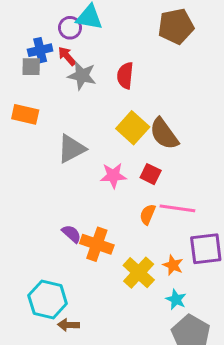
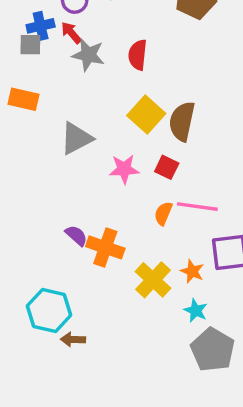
brown semicircle: (164, 134) -> (182, 121), turned 48

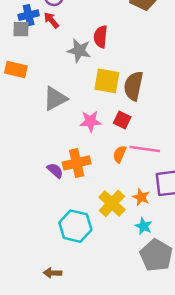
gray star: (88, 55) -> (79, 51), moved
yellow square: (146, 115) -> (107, 81), turned -32
orange cross: (105, 247) -> (77, 163), moved, turned -32
cyan hexagon: (49, 311) -> (75, 226), moved
brown arrow: (73, 339) -> (53, 273), moved

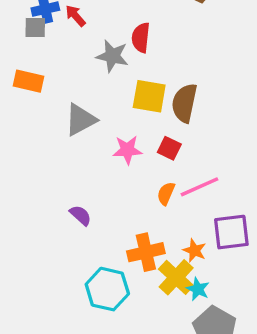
pink line: (145, 149) -> (200, 187), turned -32
orange cross: (77, 163) -> (146, 252), moved
yellow cross: (112, 203) -> (176, 277), moved

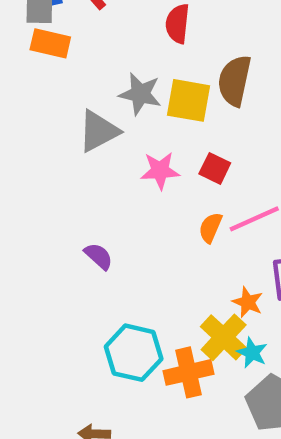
gray star: (112, 56) -> (140, 94), moved
orange rectangle: (29, 81) -> (50, 43), moved
brown semicircle: (184, 103) -> (235, 81), moved
orange cross: (146, 252) -> (188, 372), moved

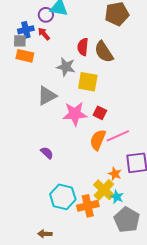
brown semicircle: (235, 81) -> (104, 52), moved, turned -45
gray star: (140, 94) -> (66, 67), moved
pink star: (160, 171) -> (75, 114), size x1.4
orange semicircle: (210, 228) -> (98, 140), size x1.5

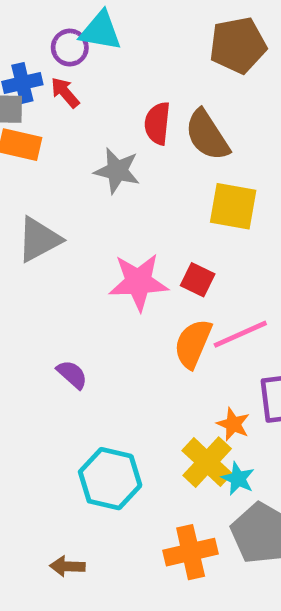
yellow square: (88, 82) -> (233, 206), moved
gray triangle: (47, 96) -> (39, 239), moved
orange cross: (88, 206) -> (191, 552), moved

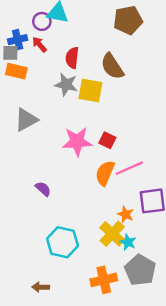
red semicircle: (157, 123) -> (72, 58), moved
yellow square: (233, 206) -> (90, 91), moved

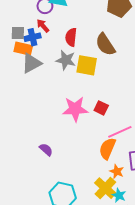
blue cross: (18, 40) -> (32, 37), moved
gray triangle: (26, 120) -> (31, 63), moved
orange semicircle: (105, 173) -> (107, 149), moved

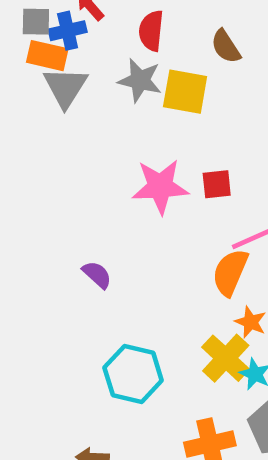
brown semicircle: (105, 44) -> (226, 47), size x0.7
gray triangle: (31, 63) -> (65, 87), turned -30
red square: (101, 108) -> (217, 184), turned -32

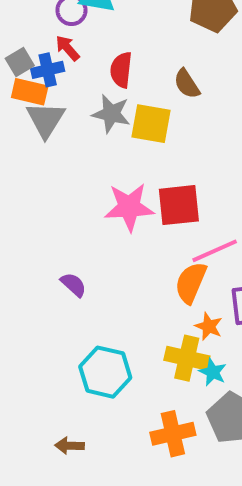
gray square: (36, 22) -> (20, 62), turned -32
red square: (217, 184) -> (179, 205), size x1.6
yellow cross: (226, 358) -> (187, 358), turned -30

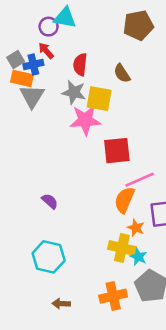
pink star: (129, 207) -> (85, 120), moved
cyan hexagon: (105, 372) -> (49, 257), moved
brown arrow: (69, 446) -> (61, 304), moved

